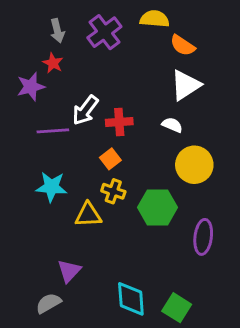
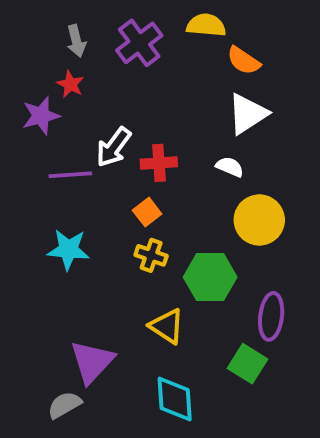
yellow triangle: (88, 215) -> (167, 326), moved, turned 36
purple triangle: (69, 271) -> (92, 362), size x1.4
green square: (177, 308) -> (247, 364), moved

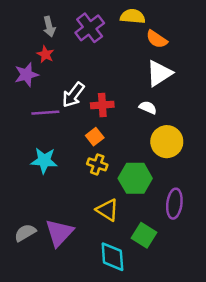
green square: (247, 364) -> (144, 235), moved
gray semicircle: (64, 405) -> (25, 233), moved

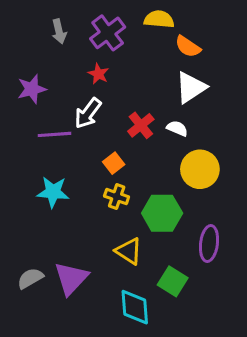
red star: (45, 54) -> (98, 74), moved
red cross: (102, 105) -> (141, 125), moved, turned -35

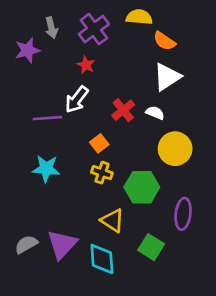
purple star: (32, 89) -> (28, 50), moved
cyan diamond: (135, 307) -> (102, 259), moved

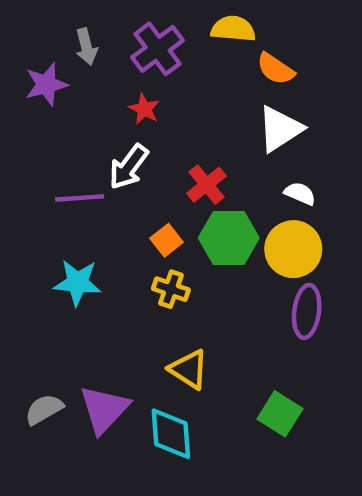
white semicircle: (155, 113) -> (300, 193), moved
green hexagon: (142, 187) -> (229, 238), moved
purple ellipse: (183, 214) -> (307, 311), moved
green square: (151, 247) -> (280, 414), moved

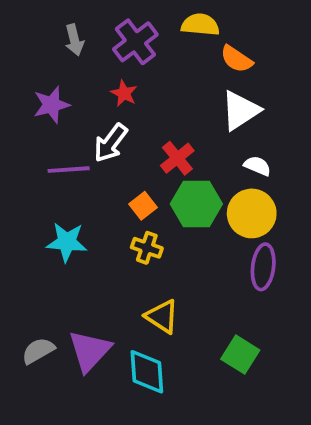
purple star: (46, 84) -> (51, 105), moved

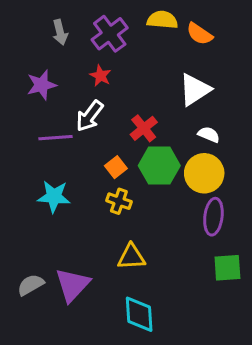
orange semicircle: (236, 59) -> (200, 34), moved
yellow triangle: (162, 316) -> (131, 257), turned -36
green square: (240, 355) -> (227, 268), moved, turned -36
cyan diamond: (147, 372) -> (139, 314), moved

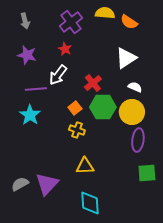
gray arrow: (60, 32) -> (25, 21), moved
purple star: (41, 85) -> (27, 55), turned 30
cyan star: (54, 197) -> (30, 115), moved, turned 30

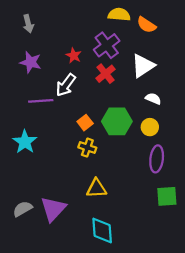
purple cross: (71, 22) -> (107, 45), moved
red cross: (93, 83) -> (106, 74), moved
yellow circle: (132, 112) -> (150, 127), size x0.6
cyan star: (30, 115) -> (25, 142), moved

